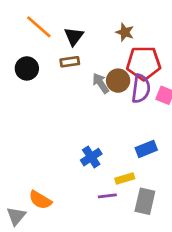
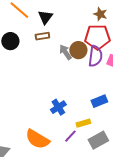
brown star: (125, 32) -> (100, 14), moved
purple line: (107, 196) -> (70, 136), turned -40
orange semicircle: (40, 200) -> (37, 139), moved, size x1.4
gray rectangle: (145, 201) -> (98, 140), turned 48

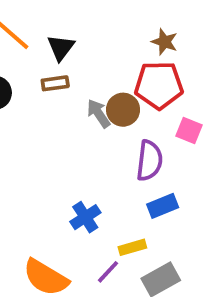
purple semicircle: (95, 56) -> (149, 161), moved

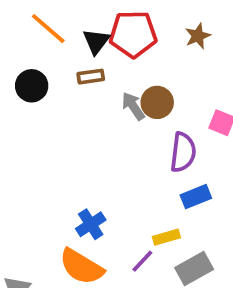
brown star: (164, 42) -> (198, 36), turned 30
red pentagon: (159, 85) -> (133, 34), moved
blue cross: (85, 217) -> (91, 224), moved

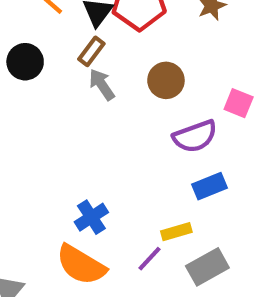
brown rectangle: (91, 77) -> (91, 51), turned -45
gray arrow: (133, 106) -> (102, 85), moved
purple semicircle: (183, 152) -> (195, 136), turned 63

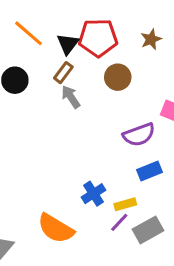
brown circle: (166, 80) -> (118, 77), moved
blue cross: (91, 217) -> (94, 194), moved
purple line: (149, 259) -> (119, 222), moved

